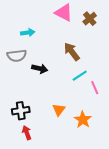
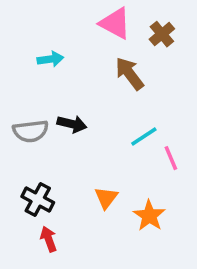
brown arrow: (72, 52) -> (129, 74), moved
gray semicircle: (17, 56) -> (31, 131), moved
black cross: (21, 111) -> (38, 199), turned 36

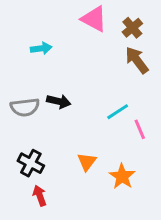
brown arrow: (129, 74) -> (137, 60), moved

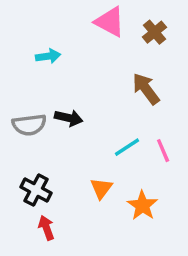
brown arrow: (137, 60) -> (146, 89), moved
cyan line: (118, 112) -> (127, 147), moved

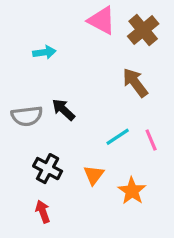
brown cross: (154, 32) -> (143, 30), size x1.4
black arrow: (69, 118) -> (63, 110), turned -150
black cross: (36, 190) -> (48, 169), moved

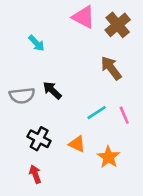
cyan arrow: (44, 52) -> (36, 43), turned 54
orange triangle: (94, 175) -> (77, 144), turned -42

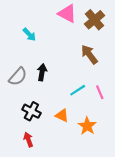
black arrow: (52, 90) -> (42, 72), turned 56
gray semicircle: (22, 96) -> (18, 77), turned -42

